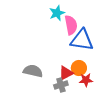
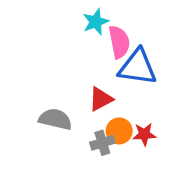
orange circle: (79, 68) -> (119, 131), moved
red triangle: (66, 73) -> (101, 99), moved

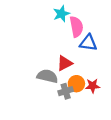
blue triangle: (138, 67) -> (88, 43), size x0.7
gray semicircle: (55, 119) -> (47, 76), moved

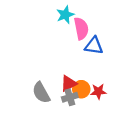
red triangle: (65, 63) -> (69, 83), moved
gray semicircle: (47, 76) -> (41, 93), moved, turned -132

